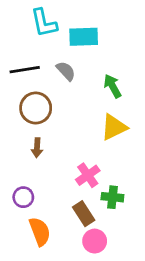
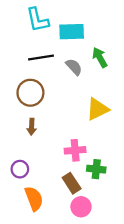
black line: (25, 70) -> (41, 57), moved
gray semicircle: (66, 71) -> (74, 67), moved
green arrow: (112, 86) -> (100, 57), moved
pink cross: (88, 175) -> (75, 150), turned 30

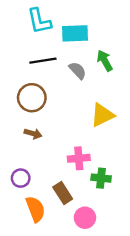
brown arrow: (32, 127) -> (33, 134), turned -77
brown rectangle: (72, 183) -> (63, 193), moved

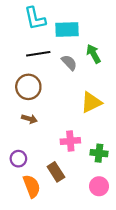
green cross: (101, 178) -> (99, 153), moved
pink circle: (85, 218) -> (99, 186), moved

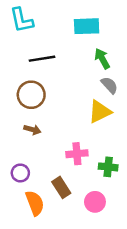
cyan L-shape: (35, 18) -> (22, 20), moved
cyan rectangle: (67, 29) -> (87, 26), moved
gray semicircle: (69, 63) -> (109, 85), moved
pink circle: (99, 186) -> (95, 202), moved

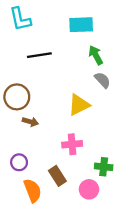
brown circle: (31, 95) -> (17, 97), moved
yellow triangle: (100, 112) -> (79, 105), moved
green cross: (108, 167) -> (104, 167), moved

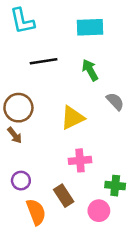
green arrow: (96, 55) -> (90, 70), moved
gray semicircle: (103, 80) -> (115, 101), moved
yellow triangle: (79, 105) -> (72, 118), moved
brown arrow: (30, 122) -> (15, 135), moved, turned 35

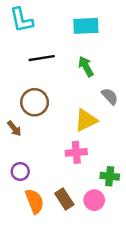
brown circle: (18, 108) -> (35, 102), moved
yellow triangle: (72, 118) -> (86, 120), moved
brown rectangle: (64, 196) -> (64, 199), moved

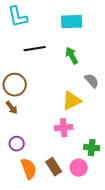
brown circle: (35, 102) -> (15, 85), moved

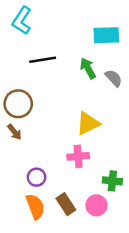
cyan L-shape: (18, 17) -> (22, 21), turned 45
cyan rectangle: (72, 22) -> (106, 35), moved
gray semicircle: (92, 81) -> (114, 78), moved
purple circle: (17, 144) -> (37, 177), moved

